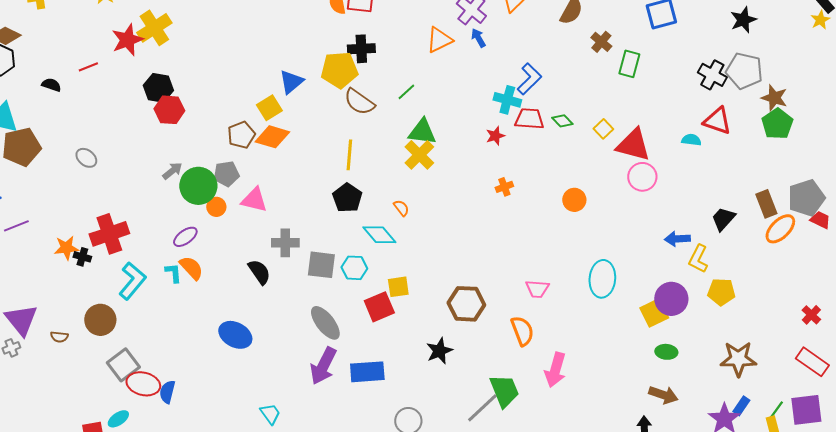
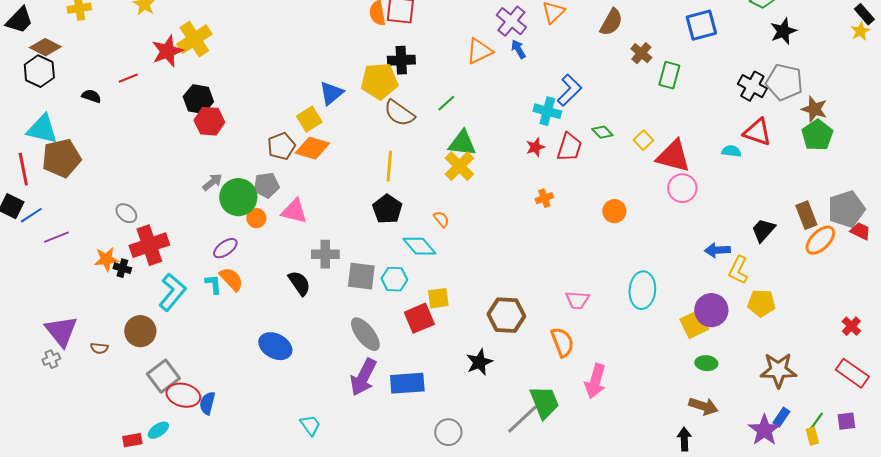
red trapezoid: (529, 119) -> (569, 147), moved, turned 104
gray ellipse: (86, 158) -> (126, 213), moved
purple square: (806, 410) -> (846, 421), size x0.6

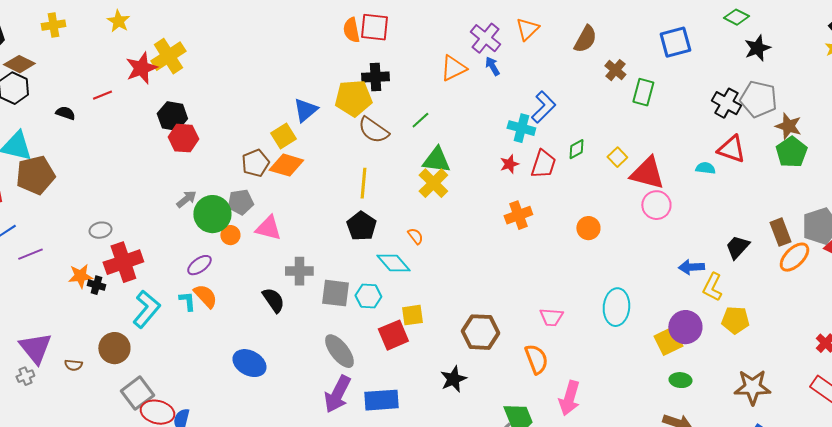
green diamond: (602, 132) -> (576, 149), turned -75
orange cross: (544, 198) -> (518, 215), size x1.5
gray ellipse: (126, 213) -> (100, 230), turned -50

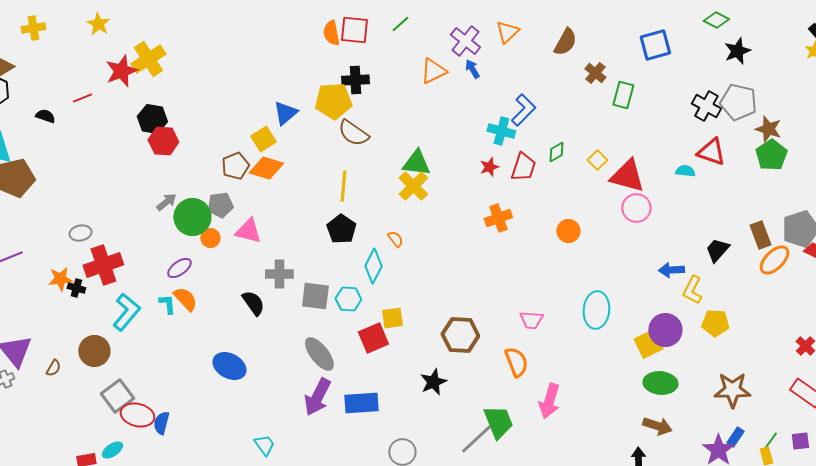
green line: (420, 120) -> (400, 24), moved
cyan diamond: (393, 263) -> (373, 266), turned 68
brown semicircle: (73, 365) -> (53, 368), turned -66
green ellipse: (680, 380) -> (660, 383), size x1.5

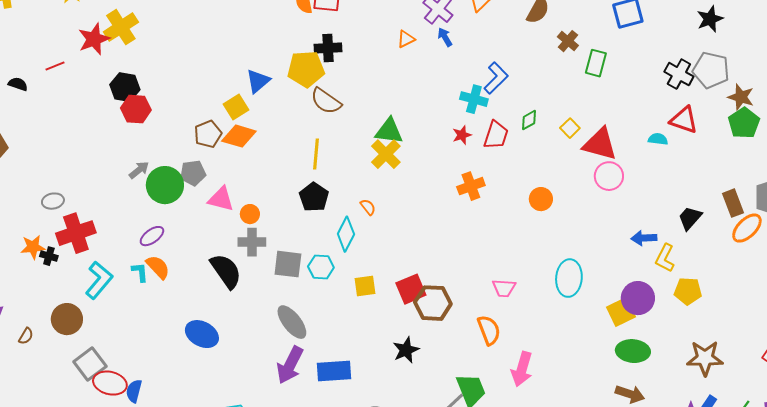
orange triangle: (433, 71) -> (406, 39), size x0.7
orange circle: (210, 238) -> (250, 214), moved
black semicircle: (253, 303) -> (226, 271), size x1.4
red square: (373, 338) -> (411, 289), moved

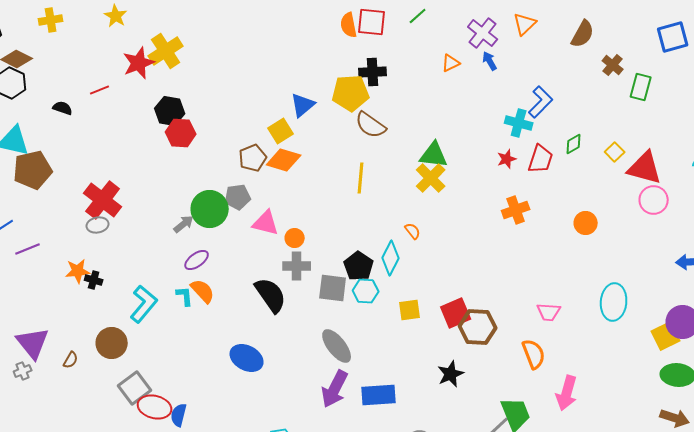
gray arrow: (139, 170) -> (184, 224), moved
black pentagon: (314, 197) -> (359, 266), moved
red cross: (76, 233) -> (103, 200), moved, turned -33

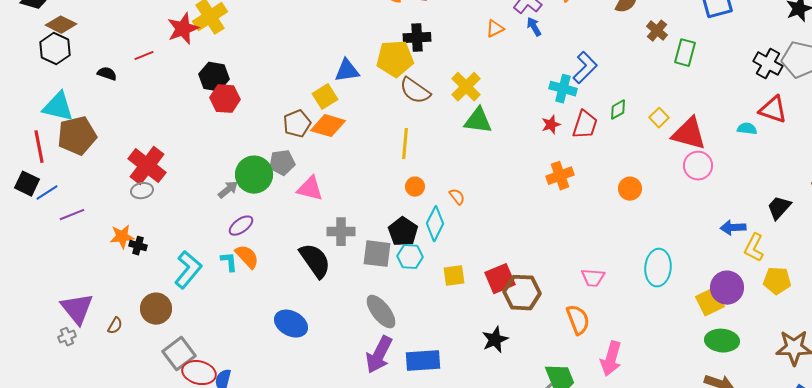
blue triangle: (303, 105) -> (347, 71), turned 32
yellow cross: (431, 178) -> (466, 87), moved
orange circle: (295, 238) -> (415, 187), moved

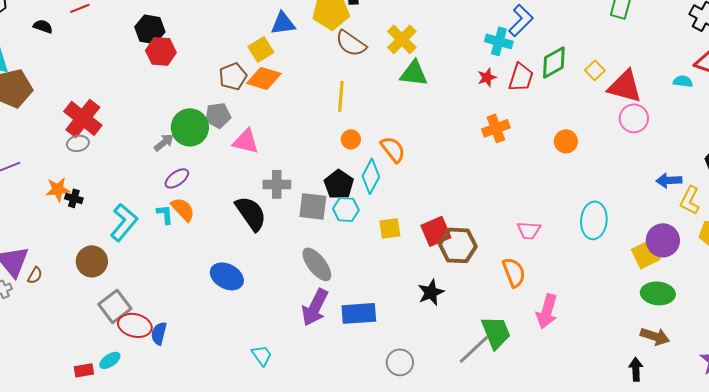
green diamond: (618, 110) -> (554, 62), size x1.6
orange semicircle: (457, 197) -> (393, 149), size x1.6
brown semicircle: (115, 326) -> (35, 275), moved

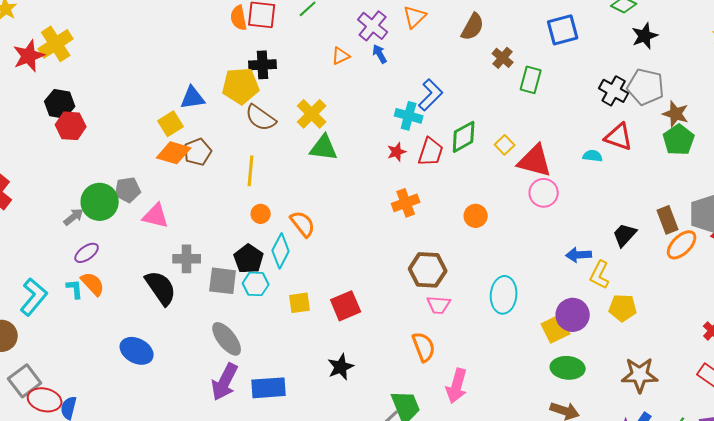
brown pentagon: (233, 76) -> (198, 152), moved
brown hexagon: (458, 245) -> (428, 270), moved

